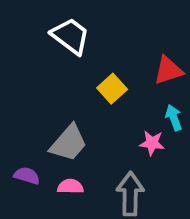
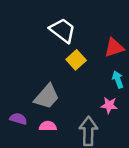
white trapezoid: (70, 36) -> (63, 30), moved
pink star: (152, 143) -> (109, 105), moved

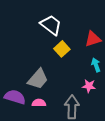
purple semicircle: (18, 119) -> (15, 97), size x1.5

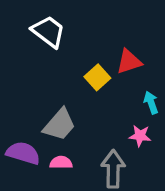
white trapezoid: (51, 25) -> (48, 32), moved
red triangle: (93, 39) -> (129, 62), moved

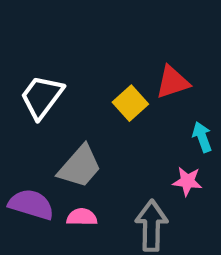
white trapezoid: (48, 32) -> (42, 97), moved, turned -90

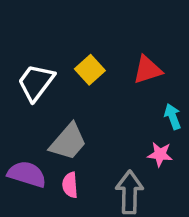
yellow square: (130, 103) -> (90, 70), moved
pink semicircle: (82, 217) -> (70, 185), turned -95

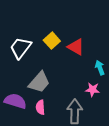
red triangle: (147, 70) -> (76, 47), moved, turned 48

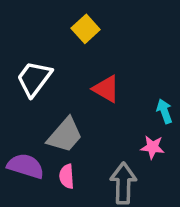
yellow square: (52, 41) -> (86, 29), moved
red triangle: (76, 47) -> (106, 89), moved

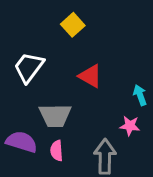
gray trapezoid: (65, 135) -> (55, 116), turned 48

